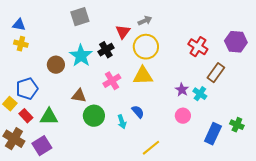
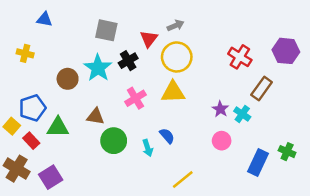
gray square: (80, 17) -> (106, 30), moved, turned 30
blue triangle: (19, 25) -> (45, 19), moved
green triangle: (49, 117) -> (58, 127), moved

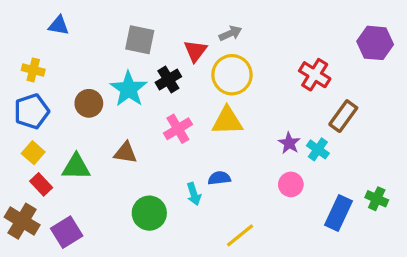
purple hexagon: (286, 51) -> (375, 43), moved
blue pentagon: (32, 108) -> (32, 111), moved
yellow square: (12, 126) -> (33, 153), moved
blue semicircle: (167, 136) -> (219, 178), turned -56
green circle: (114, 141) -> (149, 213), moved

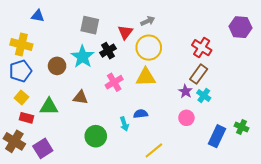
yellow cross: (33, 70) -> (21, 44), size x1.5
brown rectangle: (343, 116) -> (199, 74), moved
red rectangle: (41, 184) -> (26, 118), turned -32

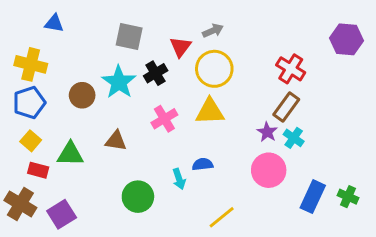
pink circle: (186, 118) -> (269, 170), size x1.5
green cross: (241, 127) -> (348, 197), moved

